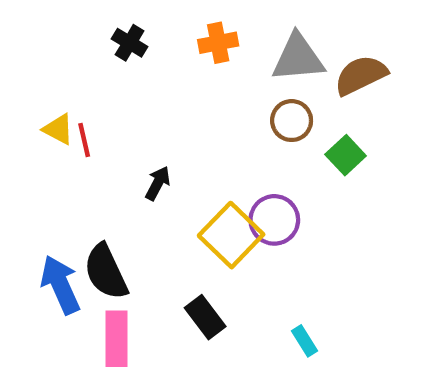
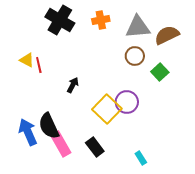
black cross: (130, 43) -> (60, 20), size x1.8
pink rectangle: (117, 339) -> (61, 144), moved, turned -30

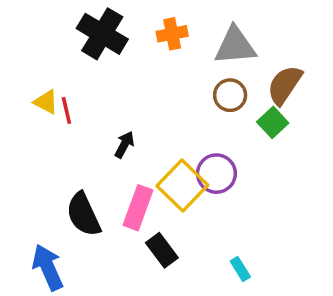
brown semicircle: (167, 35) -> (285, 85), moved, turned -30
blue arrow: (28, 132) -> (48, 267), moved
pink rectangle: (61, 144) -> (138, 208), moved, turned 50

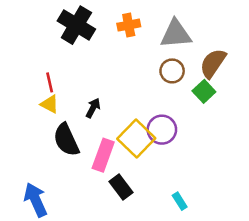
yellow triangle: (46, 102) -> (50, 104), moved
black semicircle: (83, 214) -> (66, 140), moved

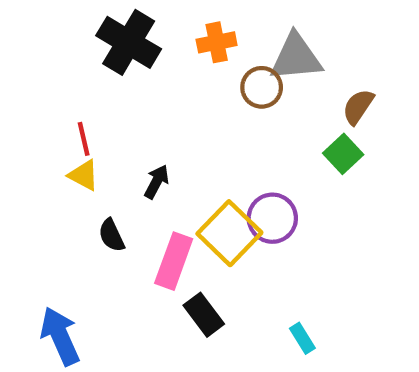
brown semicircle: (213, 63) -> (358, 107), size x0.7
brown circle: (172, 71) -> (262, 87), moved
black semicircle: (66, 140) -> (112, 235), size x0.6

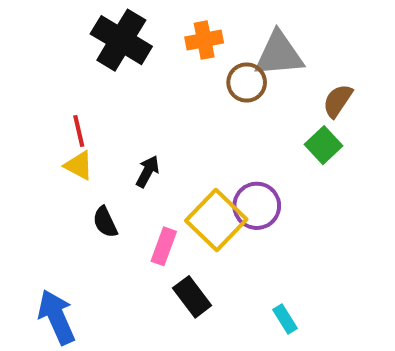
pink rectangle: (174, 261) -> (164, 246), size x0.7

